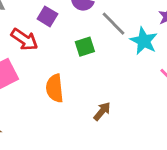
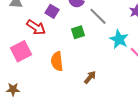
cyan star: (144, 41) -> (119, 39), moved

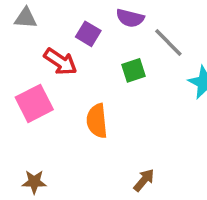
brown arrow: (90, 77) -> (144, 180), moved
brown star: (13, 89) -> (34, 182), moved

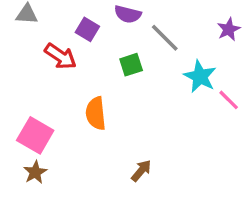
pink square: (34, 103) -> (35, 135), moved, turned -33
brown star: (34, 182) -> (35, 172), turned -30

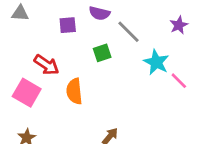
purple square: (87, 29) -> (68, 25), turned -36
red arrow: (60, 56) -> (47, 65), moved
pink square: (35, 135) -> (27, 93), moved

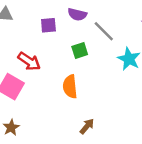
orange semicircle: (74, 91) -> (70, 87), moved

